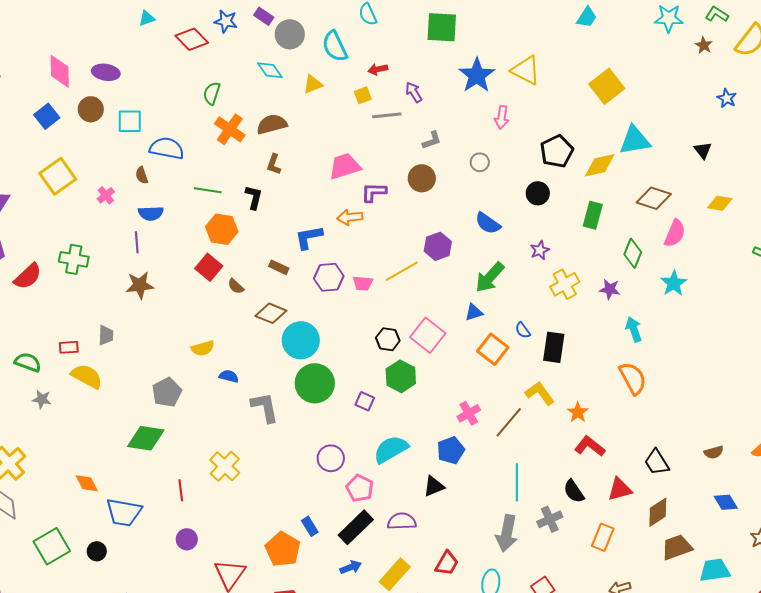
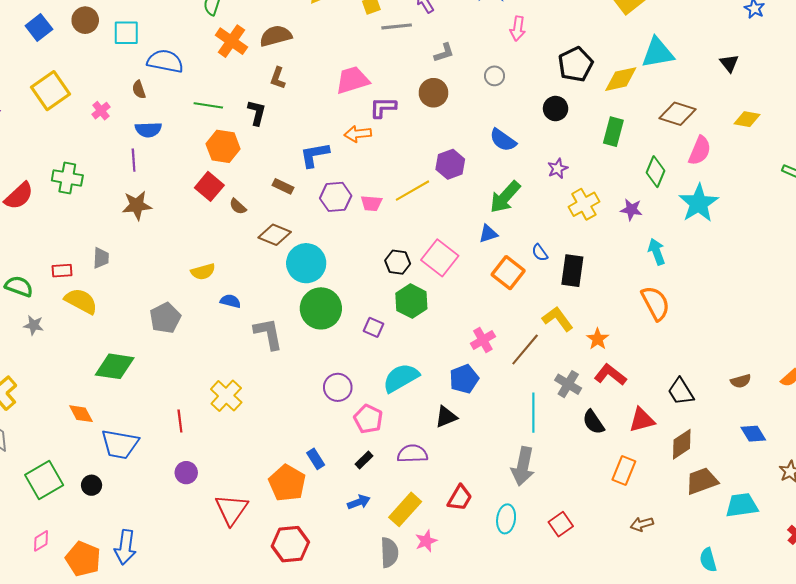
cyan star: (674, 283) -> (699, 203), size x1.4
green diamond: (146, 438) -> (115, 366), moved
gray cross: (550, 519) -> (568, 384), moved, turned -35
black rectangle: (356, 527) -> (364, 460), size x0.5

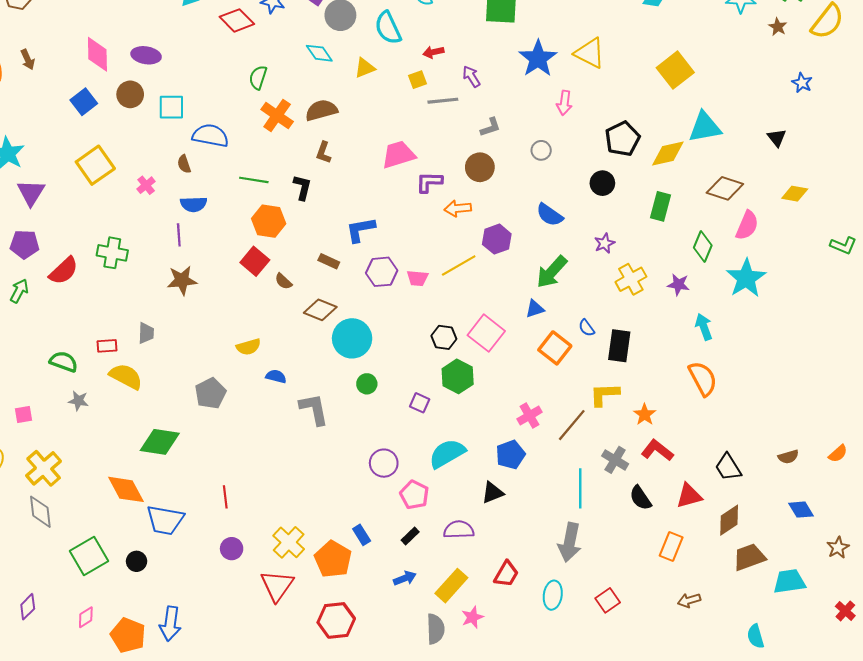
orange arrow: (358, 134) -> (458, 208), moved
green circle: (321, 308) -> (367, 384), size x0.5
yellow L-shape: (558, 319) -> (605, 394), turned -56
yellow cross: (226, 396) -> (289, 542), moved
orange diamond: (81, 414) -> (126, 489), size x1.5

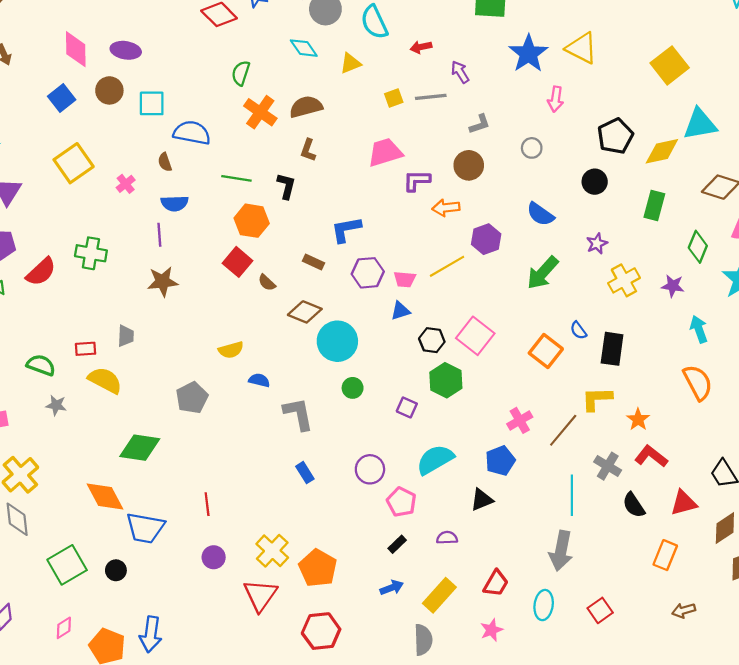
yellow square: (418, 80) -> (394, 98), moved
blue triangle: (535, 309) -> (400, 311), moved
purple semicircle: (459, 530) -> (447, 538), size x0.7
blue rectangle: (362, 535) -> (305, 473), moved
pink star: (472, 617) -> (492, 630), moved

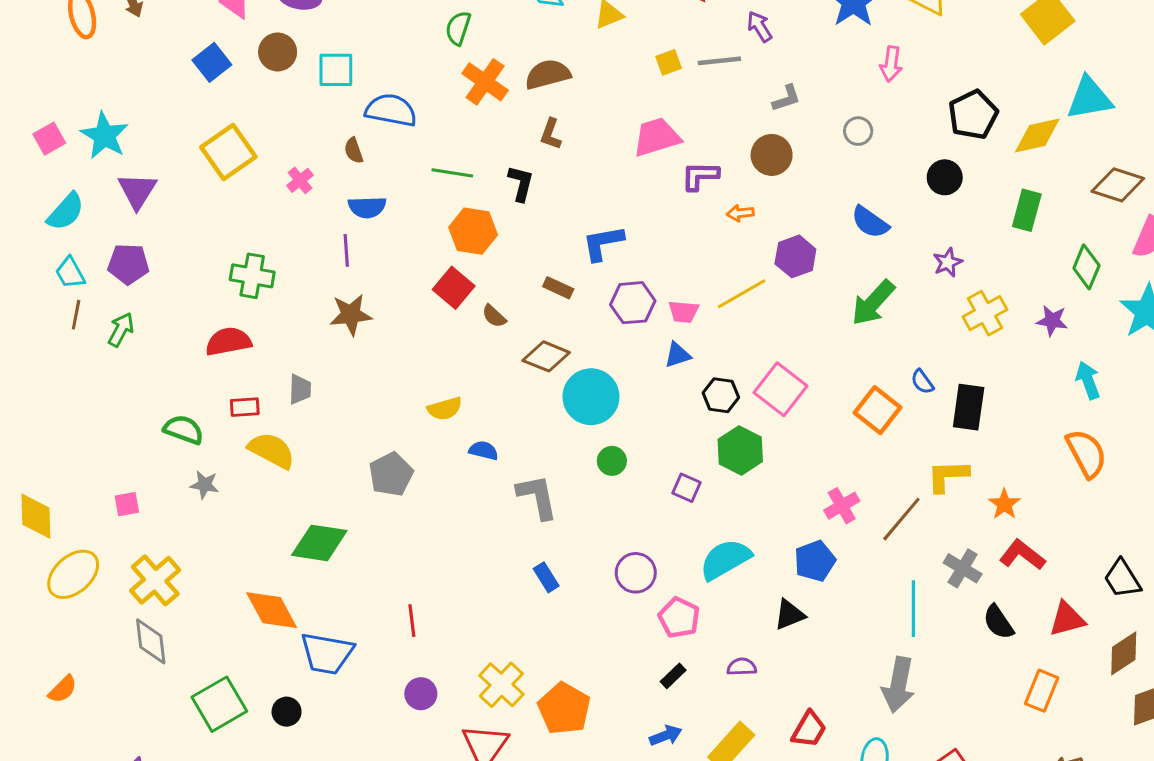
orange arrow: (446, 208) -> (740, 213), size x0.7
red semicircle: (41, 272) -> (228, 342), moved, turned -148

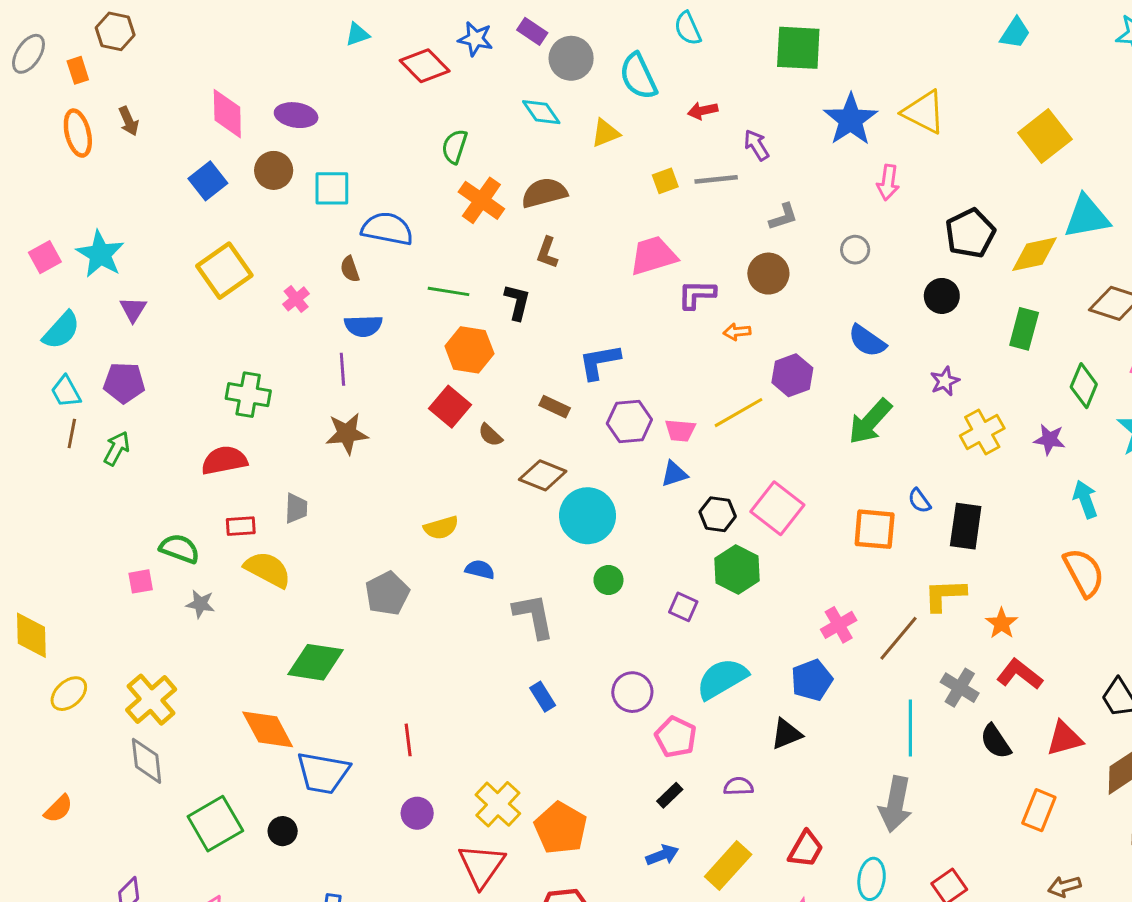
purple triangle: (137, 191) -> (133, 309), size x0.7
orange square: (878, 410) -> (875, 529), turned -33
pink square: (127, 504) -> (141, 581), moved
yellow ellipse: (73, 574) -> (69, 694), size x0.7

